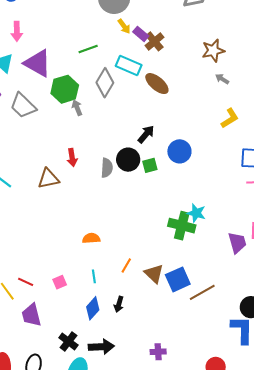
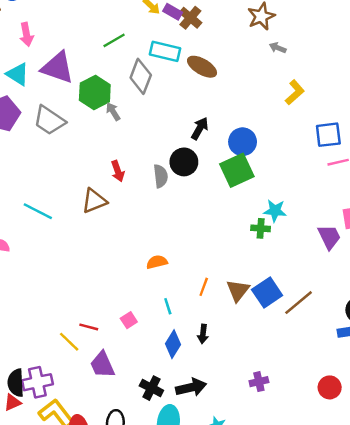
green square: (150, 165) -> (237, 170), moved, size x1.8
green cross: (182, 226) -> (261, 228), size x0.6
brown triangle: (154, 274) -> (238, 291), turned 35

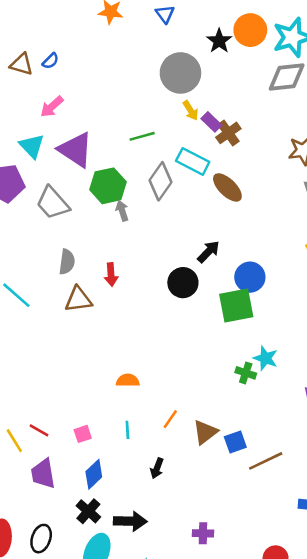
pink arrow: (27, 34) -> (52, 107), turned 45
gray semicircle: (161, 176) -> (67, 262), moved
blue square: (267, 293) -> (235, 442), size x0.7
blue diamond: (173, 344) -> (94, 474), moved

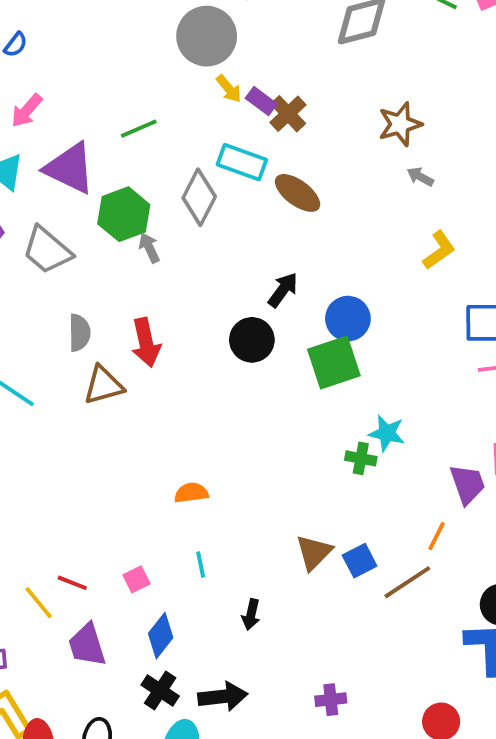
green line: (142, 136) -> (139, 129), moved
red arrow: (111, 275) -> (146, 342), size x1.4
orange line: (170, 419) -> (437, 536), moved

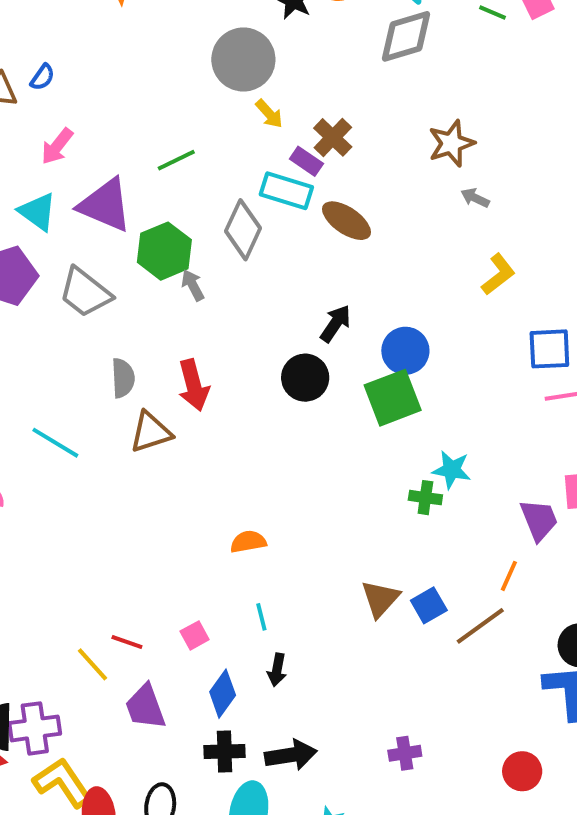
purple rectangle: (261, 101) -> (306, 161), moved
black arrow: (251, 614) -> (277, 670), moved
black cross: (160, 691) -> (225, 752), turned -33

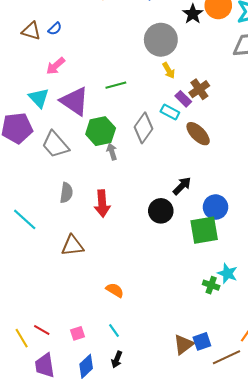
cyan rectangle: (286, 191) -> (170, 112), size x0.7
brown triangle: (151, 432) -> (72, 246), moved
orange semicircle: (248, 542) -> (115, 290), turned 30
brown triangle: (380, 599) -> (183, 344), moved
cyan line: (261, 617) -> (114, 330), turned -32

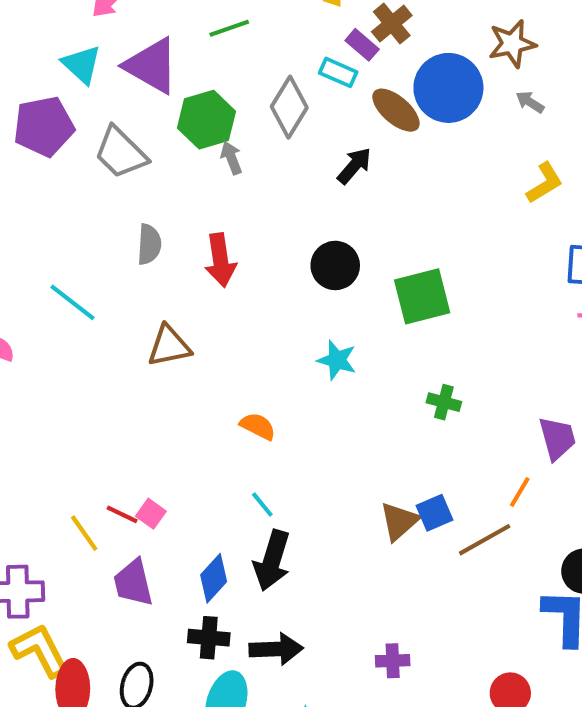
black arrow: (182, 186) -> (354, 166), moved
blue circle: (215, 207) -> (448, 88), moved, size x1.4
cyan star: (227, 273) -> (337, 360), moved
pink square: (77, 333) -> (151, 514), moved, turned -32
black arrow: (117, 360) -> (272, 561), size x1.8

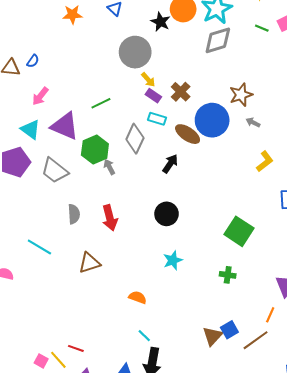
purple rectangle: (362, 45) -> (153, 96), moved
green square: (422, 296) -> (239, 231), moved, turned -36
cyan star: (337, 360) -> (173, 260), turned -30
pink square: (151, 514) -> (41, 361), moved

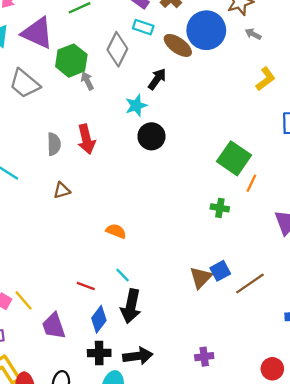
gray semicircle: (74, 214) -> (54, 144), moved
cyan star: (173, 260) -> (136, 106), moved
brown triangle: (89, 263) -> (62, 190), size x0.7
orange line: (270, 315) -> (251, 183), moved
red line: (76, 348) -> (86, 286), moved

